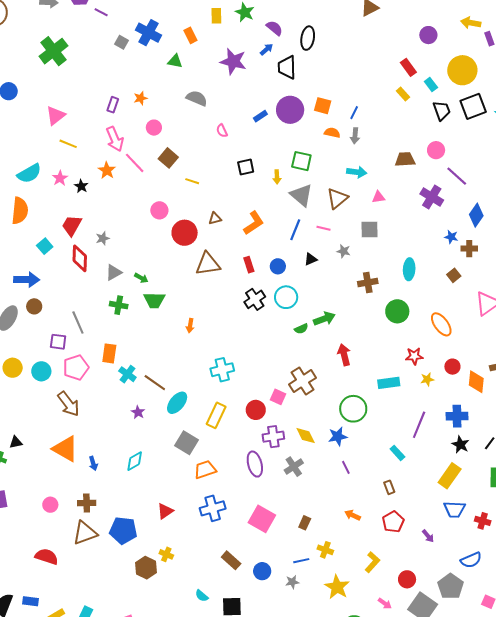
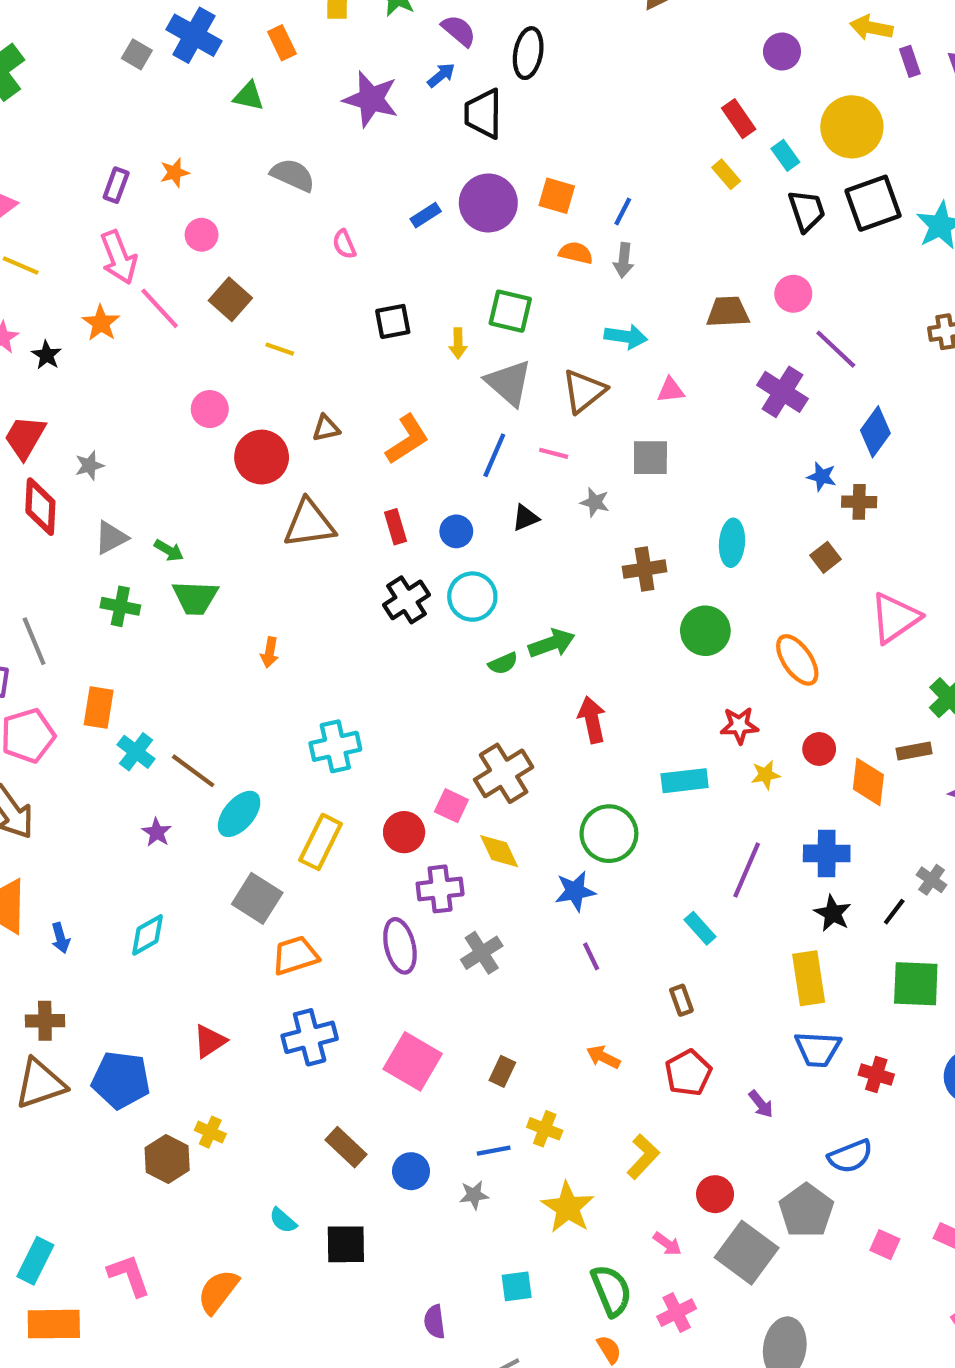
yellow diamond: (306, 436) -> (499, 851), moved
yellow rectangle: (450, 476) -> (809, 978), turned -45

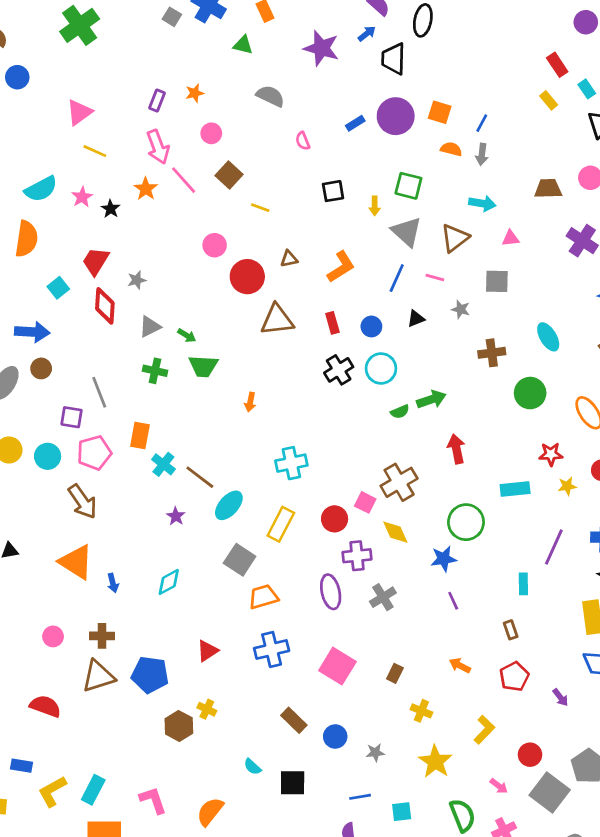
cyan ellipse: (732, 543) -> (548, 337), turned -36
cyan rectangle: (700, 928) -> (523, 584), turned 40
blue line: (494, 1151) -> (360, 797), moved

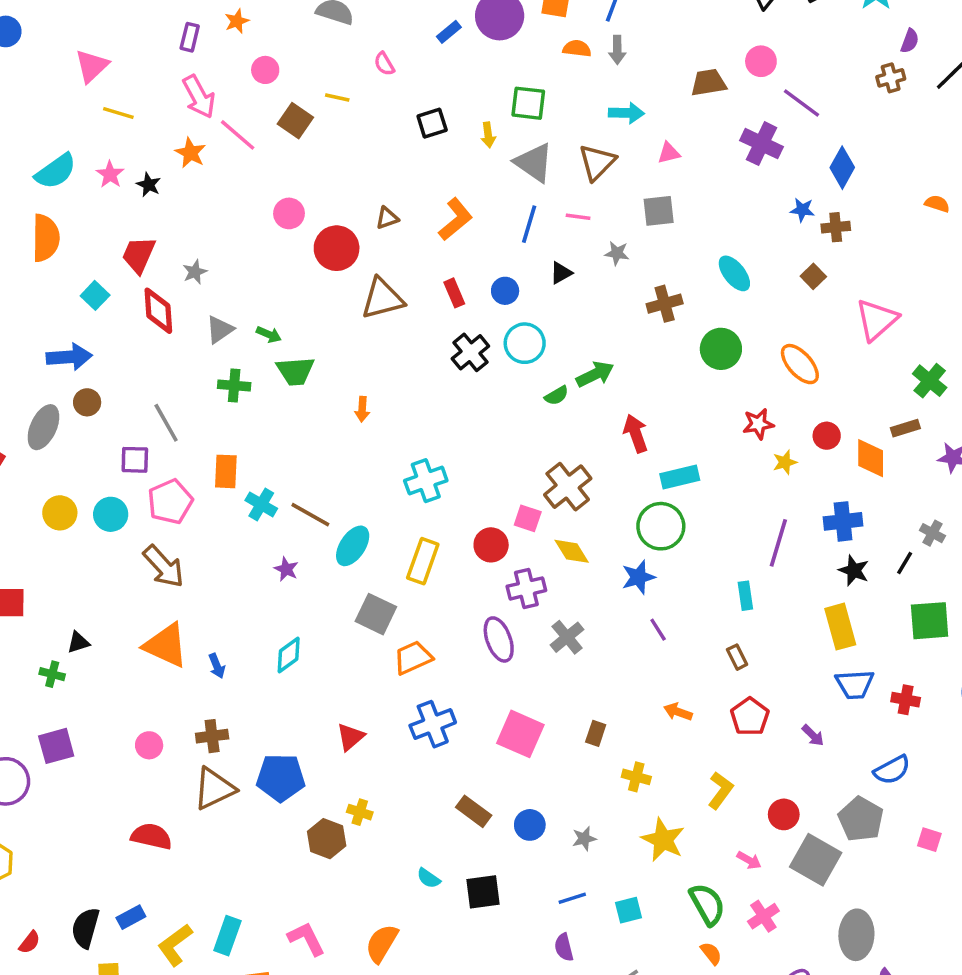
yellow line: (260, 208) -> (337, 97), moved
cyan rectangle: (515, 489) -> (680, 477), moved
blue rectangle: (22, 766) -> (131, 917), turned -30

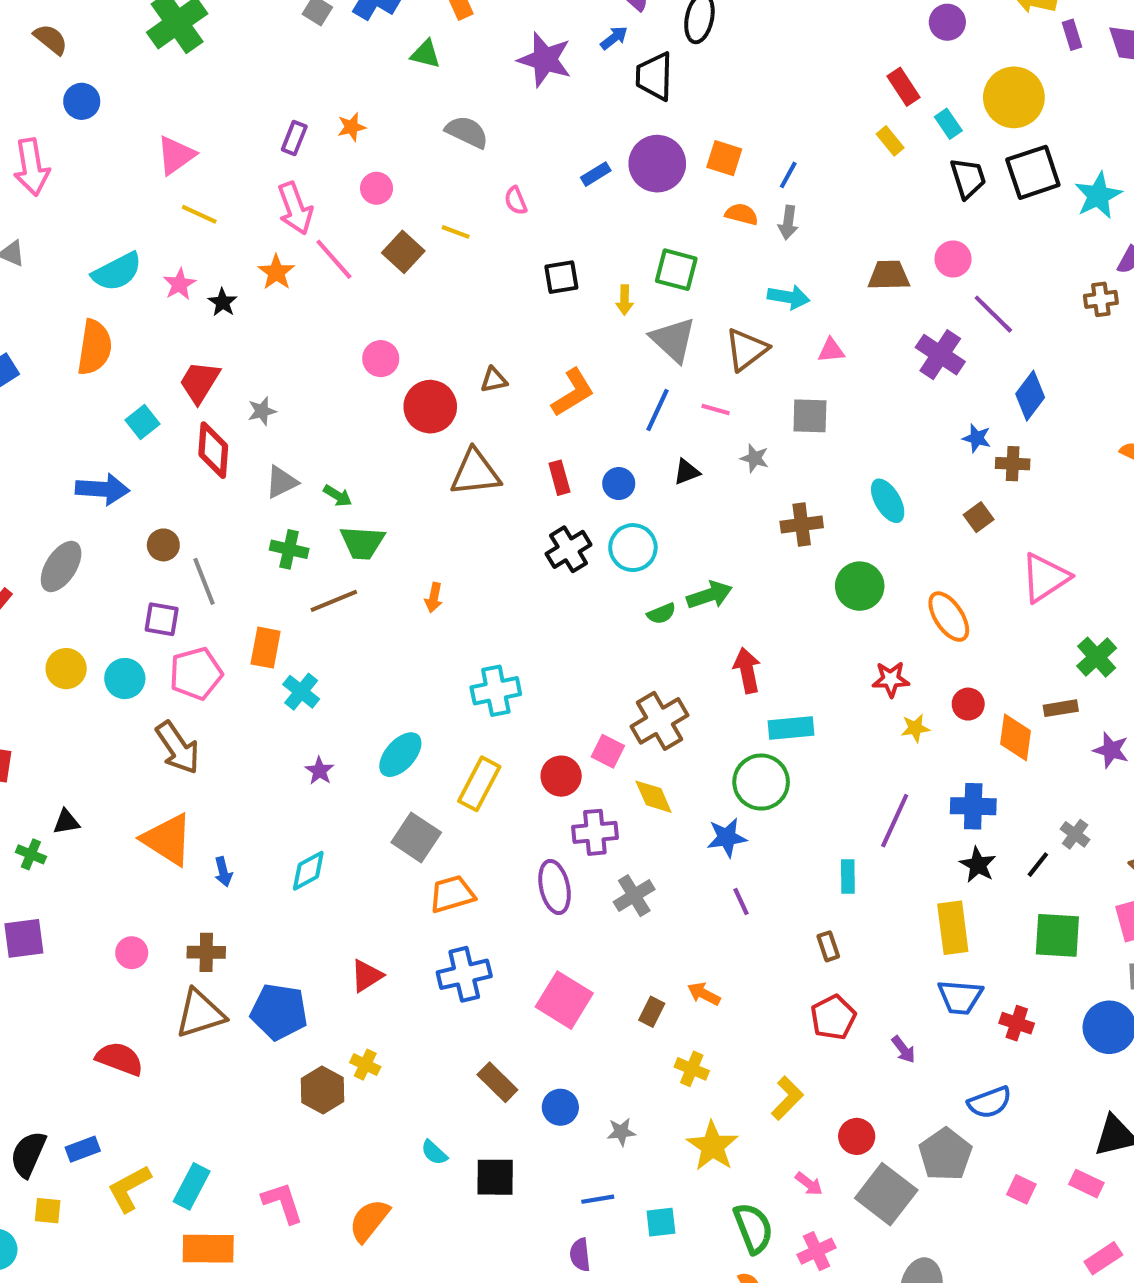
brown circle: (87, 402) -> (163, 545), moved
brown line: (310, 515) -> (334, 601), moved, turned -60
orange arrow: (678, 712) -> (704, 994), moved

